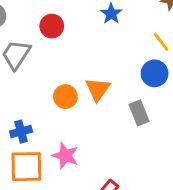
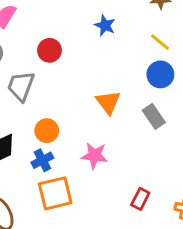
orange circle: (65, 97) -> (47, 131), moved
pink star: (65, 156) -> (94, 155), moved

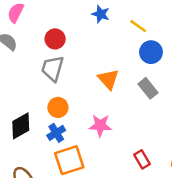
yellow line: (160, 42) -> (138, 26), moved
gray trapezoid: (21, 86) -> (53, 68), moved
red rectangle: (140, 199) -> (142, 159), turned -54

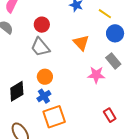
gray trapezoid: (53, 68) -> (40, 47), turned -55
orange triangle: (108, 79) -> (81, 43), moved
pink star: (100, 125) -> (96, 75), moved

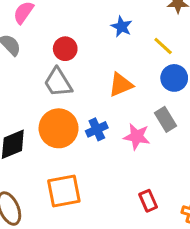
orange triangle: (81, 43) -> (121, 85), turned 42
orange circle: (45, 77) -> (59, 128), size x1.6
blue cross: (44, 96) -> (97, 129), moved

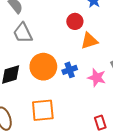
red circle: (65, 49) -> (75, 21), moved
gray trapezoid: (58, 82) -> (23, 33), moved

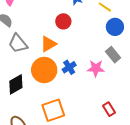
orange triangle: (89, 41) -> (48, 44), moved

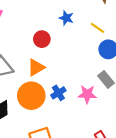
red circle: (63, 21) -> (42, 39), moved

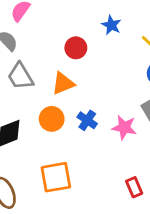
blue cross: (58, 93) -> (87, 120), turned -32
orange circle: (31, 96) -> (52, 119), size x0.7

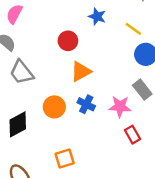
orange triangle: (63, 83) -> (81, 71), moved
orange square: (56, 177) -> (65, 159), size x0.7
red rectangle: (134, 187) -> (132, 135), moved

